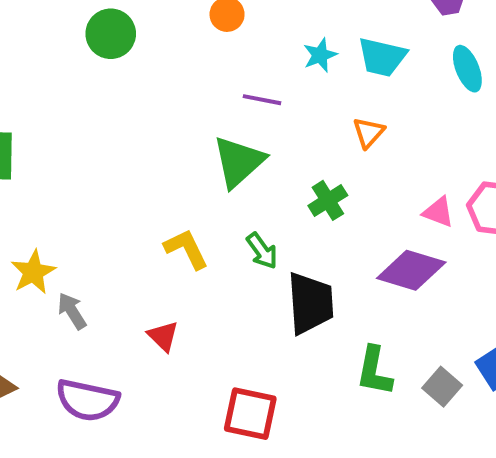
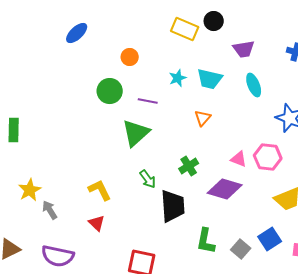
green circle: (111, 34) -> (110, 91), moved
green cross: (328, 200) -> (189, 166), moved
yellow L-shape: (186, 249) -> (100, 190), moved

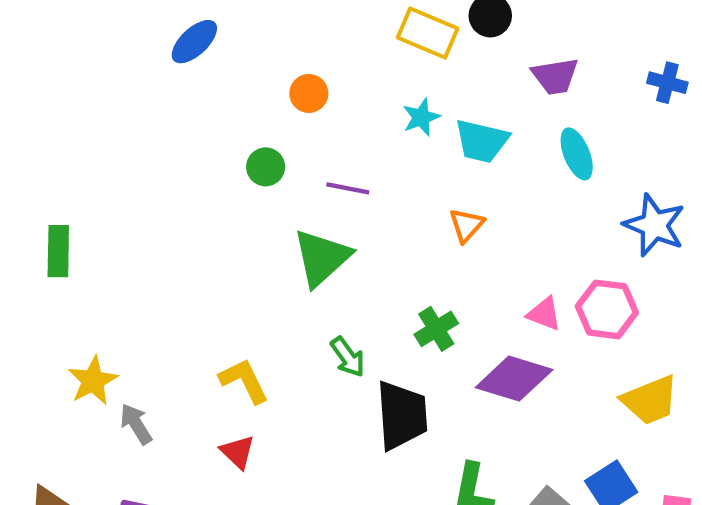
cyan star: (178, 78) -> (421, 117), moved
green circle: (110, 91) -> (266, 167), size x0.7

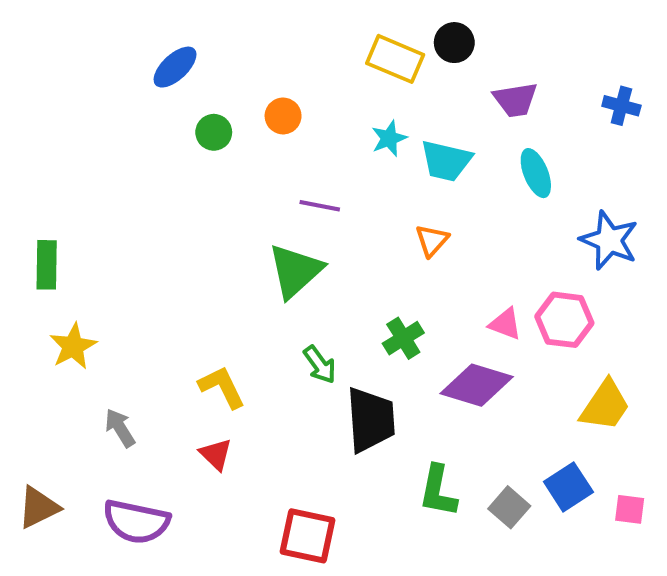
green circle: (266, 167) -> (214, 132), moved
yellow star: (93, 381) -> (73, 346), moved
yellow trapezoid: (650, 400) -> (605, 405), turned -34

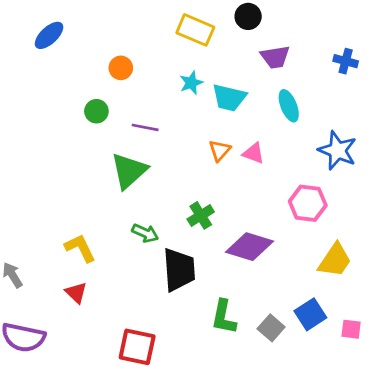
black circle: (454, 43) -> (248, 16), moved
green circle: (214, 132) -> (96, 111), moved
pink triangle: (505, 324) -> (254, 153), moved
green arrow: (320, 365) -> (145, 233), turned -30

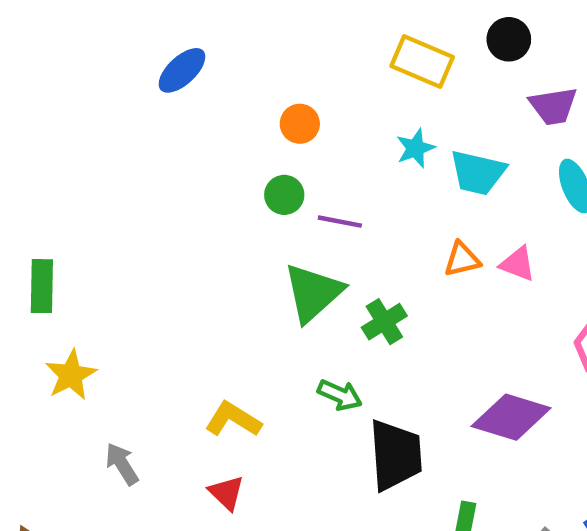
green circle: (96, 111) -> (284, 195), moved
orange triangle: (220, 150) -> (462, 259), turned 35
green cross: (201, 215) -> (384, 322), moved
yellow L-shape: (80, 248) -> (233, 419), turned -32

